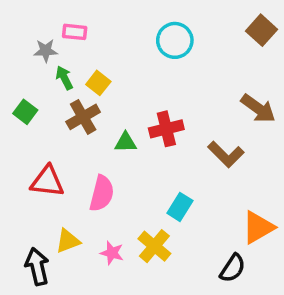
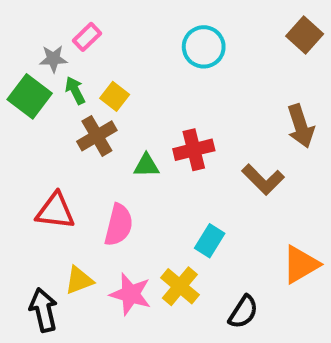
pink rectangle: (75, 32) -> (87, 37), turned -50
brown arrow: (258, 108) -> (301, 126), turned 36
green square: (25, 112) -> (30, 96), moved, size x1.5
pink star: (112, 253) -> (131, 294), size x1.5
black semicircle: (233, 268) -> (243, 312), moved

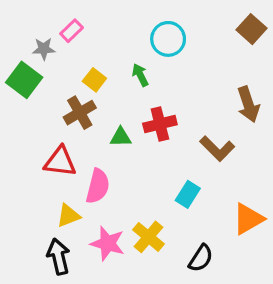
green arrow: (75, 90) -> (140, 75), moved
red triangle: (55, 211) -> (60, 162), moved
cyan rectangle: (210, 241) -> (188, 194), moved
yellow triangle: (79, 280) -> (68, 216), moved
black arrow: (43, 310) -> (58, 257), moved

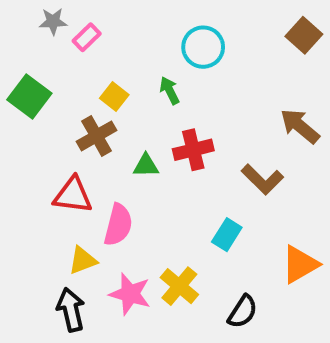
gray star: (44, 49) -> (53, 21), moved
brown arrow: (248, 104) -> (300, 126), turned 148

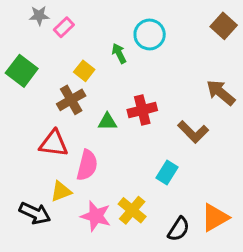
green arrow: (170, 91) -> (119, 53), moved
orange triangle: (300, 264) -> (215, 218), moved
black arrow: (71, 310) -> (35, 213), moved, turned 128

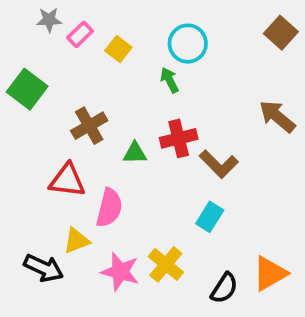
green arrow: (119, 53) -> (169, 80), moved
yellow square: (84, 71) -> (118, 49), moved
brown L-shape: (193, 132) -> (219, 164), moved

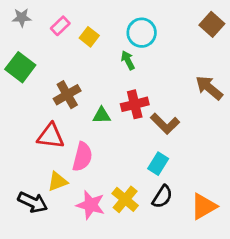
gray star: (49, 20) -> (22, 18), moved
black semicircle: (224, 288) -> (162, 197), moved

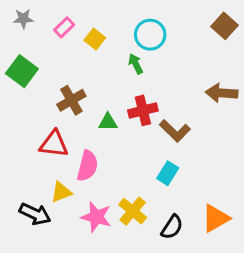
brown arrow: (209, 88) -> (222, 93), turned -36
black semicircle: (162, 197) -> (172, 227), moved

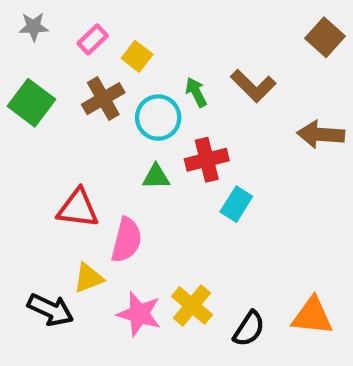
cyan circle: (150, 35) -> (158, 118), moved
brown cross: (71, 100) -> (103, 99), moved
brown L-shape: (175, 131) -> (253, 86), moved
cyan rectangle: (168, 173) -> (236, 204), moved
orange triangle: (216, 218) -> (312, 316), turned 36

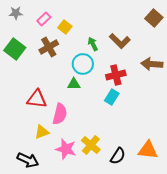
cyan circle: (158, 118) -> (83, 64), moved
red cross: (207, 160) -> (116, 75), moved
black arrow: (50, 310) -> (28, 160), moved

